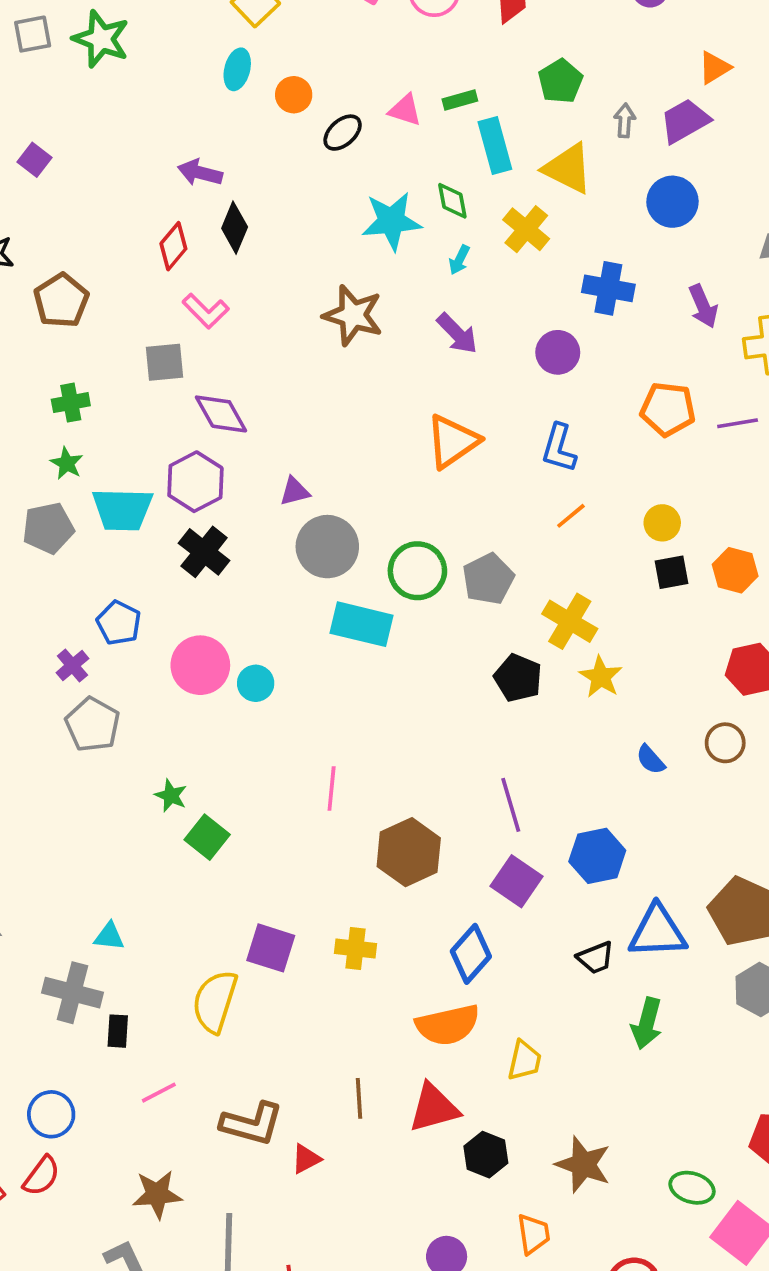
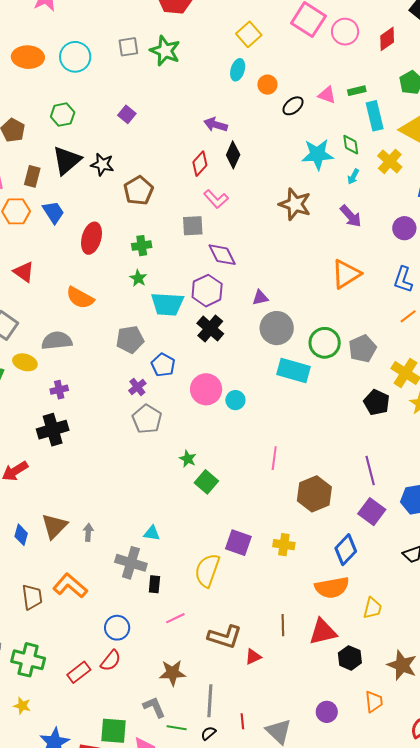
gray pentagon: (48, 528) -> (130, 339), moved

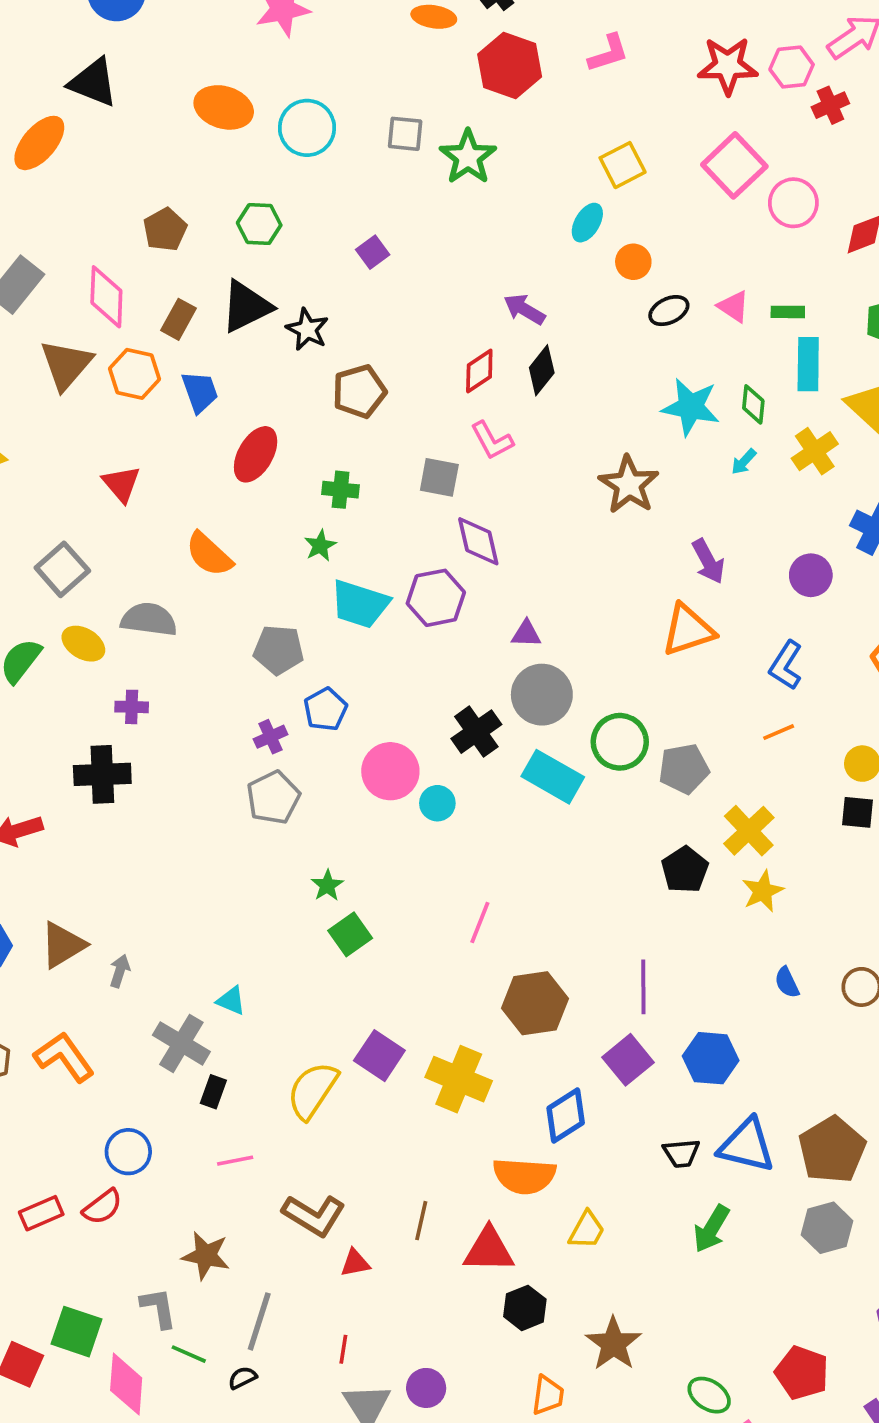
purple arrow: (351, 216) -> (708, 561), moved
black cross: (210, 328) -> (476, 732), moved
yellow cross: (284, 545) -> (459, 1079), size x1.6
purple circle: (327, 712) -> (426, 1388), moved
red line: (242, 721) -> (343, 1349), moved

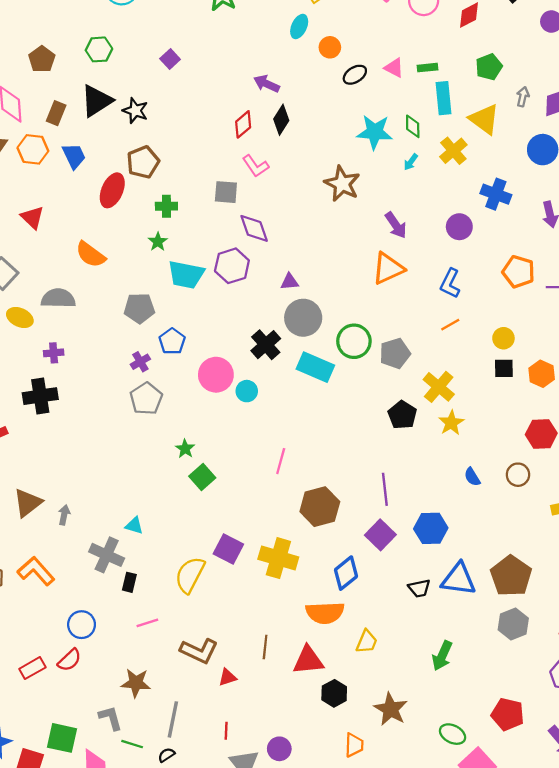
brown pentagon: (359, 391) -> (143, 162), moved
green arrow: (711, 1229) -> (442, 656), moved

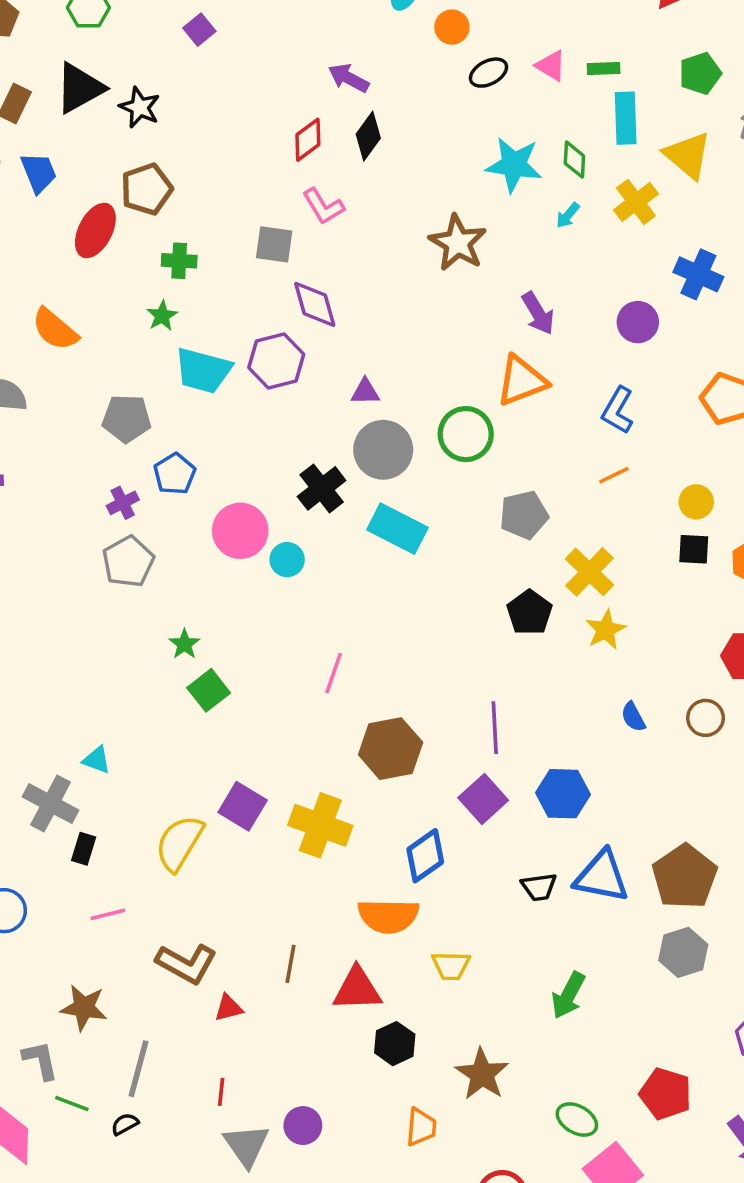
green circle: (354, 341) -> (466, 434), moved
yellow trapezoid: (367, 642) -> (451, 966), turned 65

